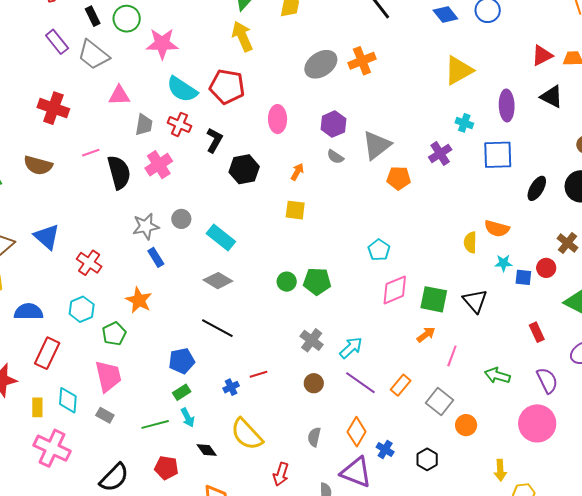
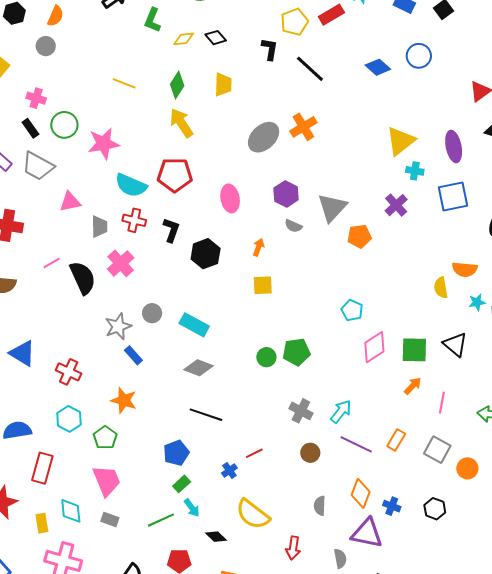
yellow triangle: (459, 70) -> (401, 141), moved

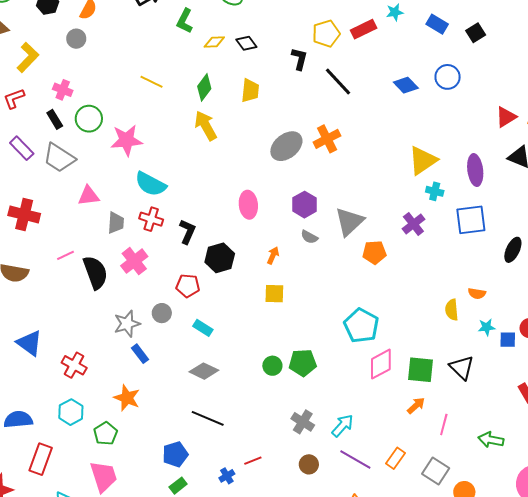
red pentagon: (175, 175) -> (188, 286), moved, size x0.7
orange semicircle: (465, 269) -> (477, 293), size x0.7
cyan pentagon: (352, 310) -> (361, 326), size x1.6
cyan rectangle: (194, 325) -> (203, 328), size x0.7

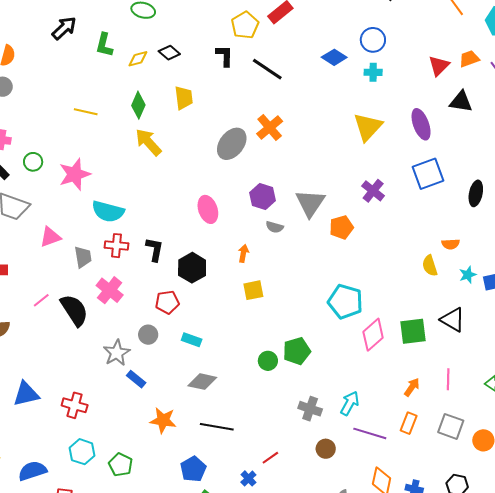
green circle: (89, 119) -> (33, 162), size x0.7
cyan cross: (435, 191) -> (373, 72), moved
blue triangle: (29, 343) -> (26, 394), turned -36
orange star: (127, 398) -> (163, 420), moved
orange arrow: (416, 406) -> (412, 387), moved

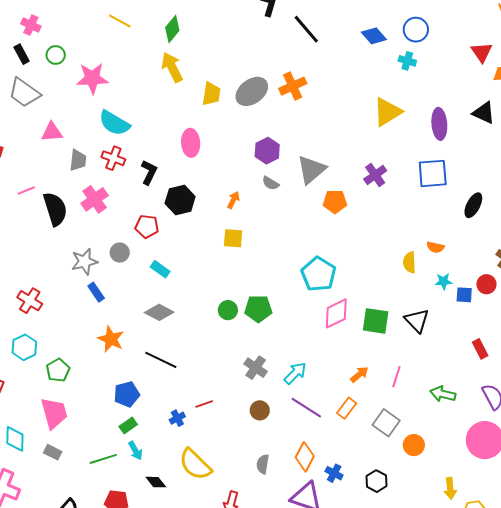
red triangle: (439, 66) -> (482, 52), moved, turned -35
yellow trapezoid: (184, 98) -> (211, 94), moved
pink ellipse: (208, 209) -> (191, 143), moved

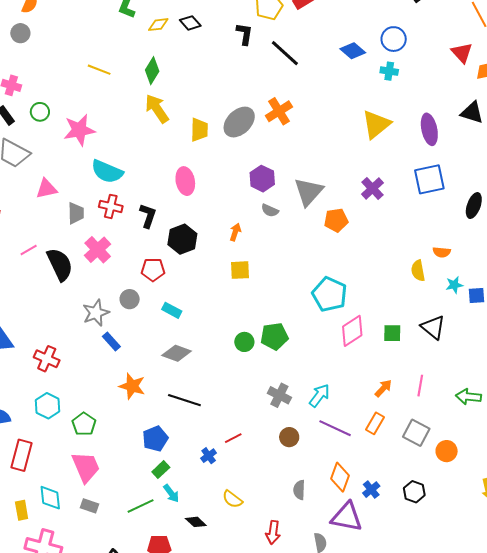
green square: (376, 321) -> (392, 333), size x0.7
yellow semicircle: (195, 464) -> (232, 499), size x0.6
blue cross: (334, 473) -> (371, 490), turned 30

